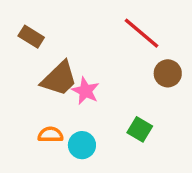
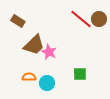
brown circle: (168, 73) -> (99, 19), moved
green square: (140, 129) -> (80, 74), turned -32

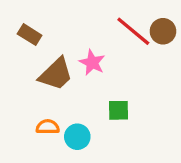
pink star: (49, 52) -> (92, 63), moved
green square: (80, 74) -> (118, 110), moved

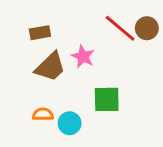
brown rectangle: (30, 35) -> (40, 33), moved, turned -42
green square: (118, 110) -> (107, 99), size x1.4

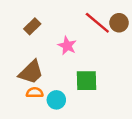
brown rectangle: (40, 33) -> (32, 26), turned -35
brown trapezoid: (50, 67) -> (31, 72), moved

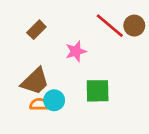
pink star: (67, 46) -> (76, 51), turned 30
cyan circle: (56, 100) -> (54, 100), moved

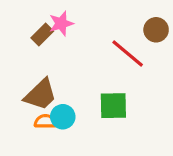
red line: (110, 26) -> (128, 53), moved
pink star: (76, 51) -> (61, 23), moved

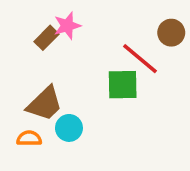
green square: (113, 106) -> (123, 85), moved
orange semicircle: (45, 121) -> (29, 138), moved

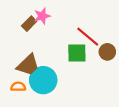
brown circle: (171, 33) -> (107, 52), moved
cyan circle: (69, 128) -> (43, 80), size x1.6

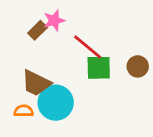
red line: (88, 37) -> (88, 47), moved
brown trapezoid: (28, 65) -> (36, 83), turned 70

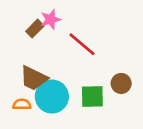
brown circle: (138, 66) -> (121, 83), moved
green square: (99, 68) -> (92, 97), moved

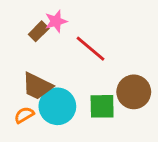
brown circle: (121, 83) -> (134, 92), size x1.5
orange semicircle: (22, 104) -> (24, 115), turned -30

